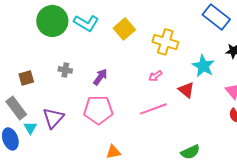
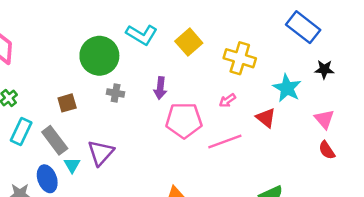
green circle: (52, 21) -> (99, 56), moved
purple arrow: (100, 77) -> (160, 88), moved, turned 150
pink pentagon: (98, 110) -> (184, 120), moved

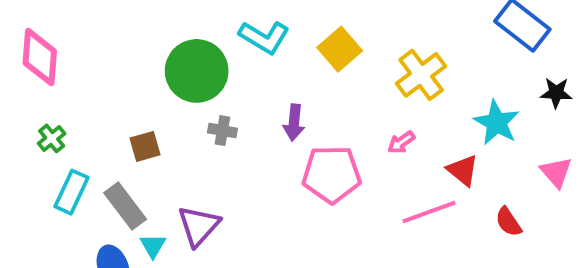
yellow cross: (240, 58) -> (421, 75), turned 36
pink line: (225, 141) -> (429, 212), moved
red semicircle: (327, 150) -> (508, 222), moved

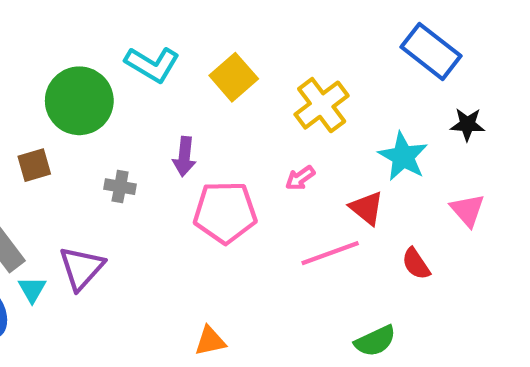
gray cross: (222, 131) -> (120, 187), moved
brown square: (145, 146) -> (34, 165), moved

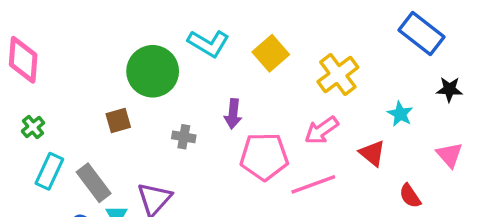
cyan star: (403, 157) -> (400, 114), size x0.7
pink arrow: (300, 178) -> (322, 130), size x1.5
pink line: (330, 253) -> (313, 184), moved

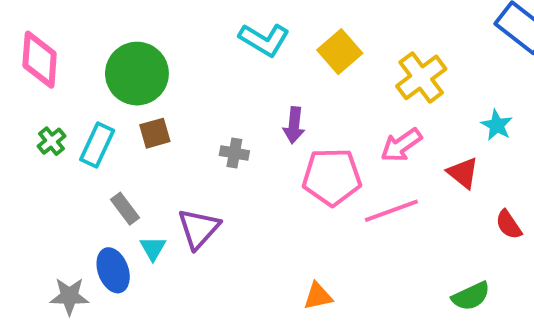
green circle: (153, 71) -> (137, 74), moved
cyan rectangle: (49, 171) -> (97, 145), moved
gray rectangle: (94, 183) -> (125, 209), size x0.7

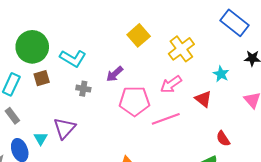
cyan L-shape: (264, 40) -> (73, 58), moved
purple arrow: (294, 125) -> (115, 74), turned 42
gray rectangle: (125, 209) -> (12, 116), moved
red semicircle: (509, 225) -> (223, 139), moved

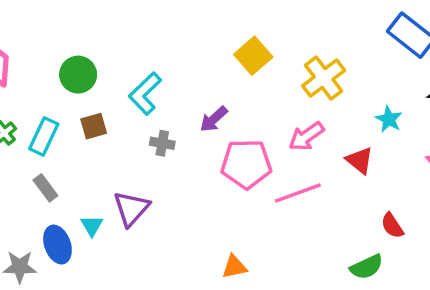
green circle: (32, 47) -> (78, 75), size x0.7
cyan L-shape: (73, 58) -> (145, 93), turned 105

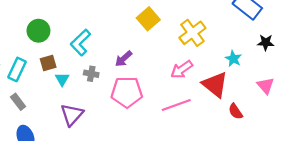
red triangle: (360, 160) -> (215, 85), size x1.5
pink pentagon: (246, 164) -> (127, 92), moved
cyan triangle: (92, 226) -> (62, 79), moved
red semicircle: (392, 226) -> (235, 111), moved

